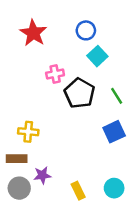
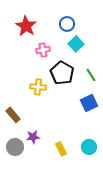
pink cross: (55, 74) -> (43, 50), moved
yellow cross: (28, 132) -> (38, 87), moved
brown rectangle: (17, 159) -> (13, 115), moved, turned 49

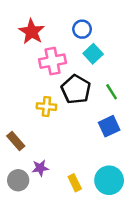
pink cross: (43, 50) -> (53, 61), size x1.5
cyan circle: (89, 147) -> (109, 180), size x1.5

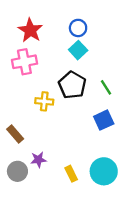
cyan square: (93, 54) -> (78, 50), moved
pink cross: (53, 61) -> (24, 62), moved

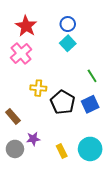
pink cross: (24, 62) -> (21, 53), turned -30
black pentagon: (72, 85) -> (63, 102), moved

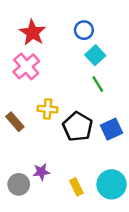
cyan square: (68, 43) -> (95, 55), moved
green line: (92, 76) -> (98, 84), moved
brown rectangle: (13, 116) -> (15, 122), moved

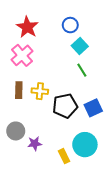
brown rectangle: (15, 122) -> (19, 90), moved, turned 42
black pentagon: (78, 127) -> (65, 106), turned 30
gray circle: (19, 184) -> (16, 131), moved
cyan circle: (112, 184) -> (85, 145), moved

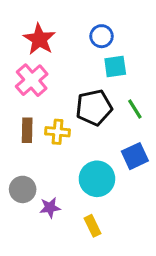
cyan square: (80, 46) -> (115, 67), turned 35
green line: (82, 70) -> (135, 109), moved
black pentagon: (65, 106) -> (94, 107), moved
cyan circle: (85, 145) -> (97, 179), moved

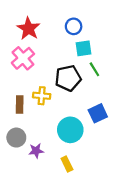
green line: (135, 109) -> (94, 69), moved
brown rectangle: (27, 130) -> (20, 105), moved

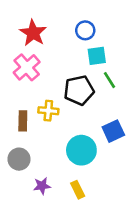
purple star: (36, 151) -> (42, 186), moved

